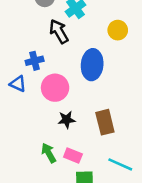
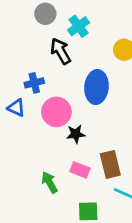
black star: (67, 120) -> (76, 134), moved
brown rectangle: (105, 122) -> (110, 164), moved
pink rectangle: (73, 155) -> (80, 170), moved

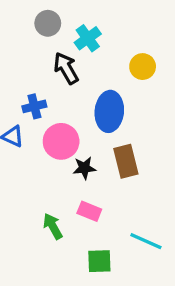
brown rectangle: (110, 164) -> (126, 161), moved

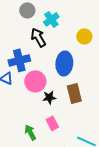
blue cross: (34, 106) -> (19, 60), size x1.5
pink rectangle: (89, 211) -> (52, 123), turned 40

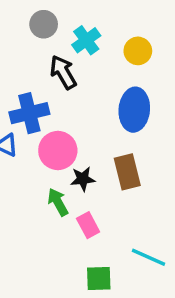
yellow circle: (84, 36) -> (138, 51), moved
blue ellipse: (64, 63) -> (134, 110), moved
green arrow: (30, 132) -> (58, 202), moved

